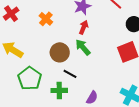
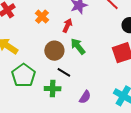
red arrow: (84, 27) -> (67, 25), moved

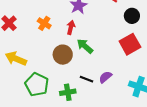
black line: (64, 72) -> (86, 79), moved
purple semicircle: (85, 97) -> (105, 77), moved, turned -152

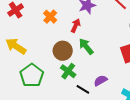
black line: (86, 79) -> (83, 89), moved
green cross: (68, 92) -> (68, 71), moved, turned 35

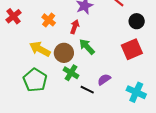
yellow arrow: (16, 46) -> (40, 49), moved

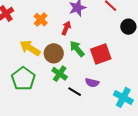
red square: (132, 49) -> (101, 54), moved
purple semicircle: (104, 80) -> (92, 83), turned -136

